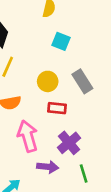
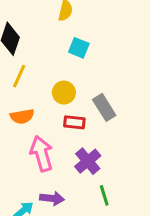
gray rectangle: (82, 81) -> (104, 107), moved
purple arrow: (48, 167) -> (52, 198), moved

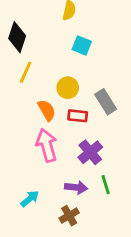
orange semicircle: (22, 116) -> (47, 110), moved, turned -110
purple arrow: (52, 198) -> (76, 187), moved

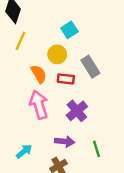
cyan square: (82, 46) -> (69, 30), moved, turned 35
green line: (106, 185) -> (96, 149), moved

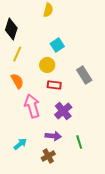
gray rectangle: (90, 67) -> (84, 75), moved
orange semicircle: (39, 74) -> (17, 81), moved

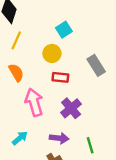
cyan arrow: (20, 144) -> (20, 138), moved

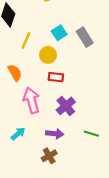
yellow line: (16, 40) -> (26, 40), moved
gray rectangle: (96, 65) -> (85, 37), moved
green line: (90, 145) -> (91, 134), moved, turned -56

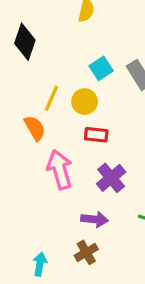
yellow line: (26, 40) -> (51, 98), moved
cyan arrow: (18, 134) -> (40, 264), moved, turned -40

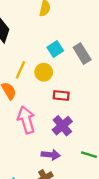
red rectangle: (96, 135) -> (61, 95), moved

